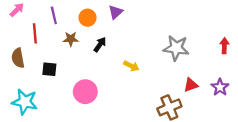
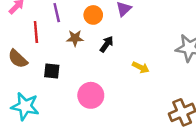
brown semicircle: (18, 58) -> (18, 59), turned -36

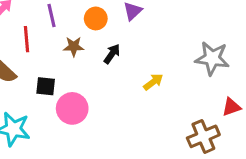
yellow arrow: (141, 67) -> (153, 82), turned -63
pink circle: (91, 95) -> (72, 108), moved

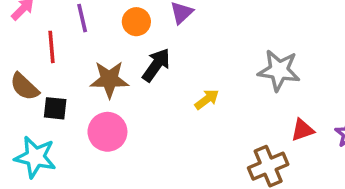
brown star: (74, 46) -> (109, 79), moved, size x1.5
black arrow: (112, 54) -> (156, 65), size x1.4
black square: (46, 86) -> (55, 108), moved

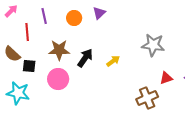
black arrow: (156, 65) -> (85, 58), moved

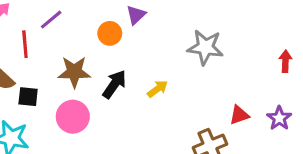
purple line: (44, 16) -> (51, 20), turned 63
orange circle: (74, 18) -> (110, 33), moved
gray star: (153, 45) -> (205, 47), moved

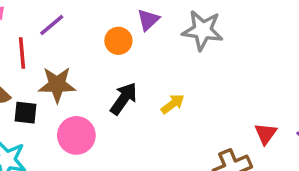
gray star: (205, 47) -> (203, 30), moved
brown star: (74, 72) -> (57, 85), moved
red triangle: (239, 115) -> (266, 134), turned -35

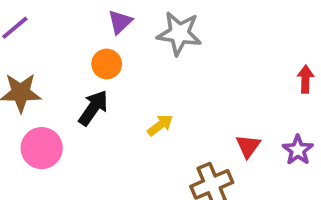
orange circle: (118, 41) -> (107, 64), moved
yellow arrow: (173, 104) -> (160, 125), moved

